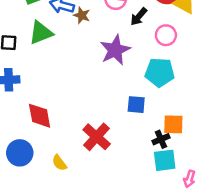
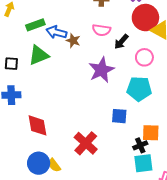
blue circle: (20, 153) -> (39, 163), moved

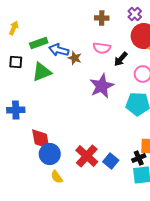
black square: (11, 64) -> (16, 62), moved
blue square: (119, 116) -> (111, 161), moved, turned 35
blue circle: (39, 163) -> (50, 154), moved

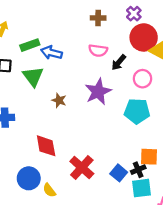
brown star: (75, 58) -> (59, 100), moved
green triangle: (42, 72) -> (33, 76), turned -45
red diamond: (41, 139) -> (46, 146), moved
blue circle: (50, 154) -> (29, 178), moved
blue square: (111, 161) -> (119, 173), moved

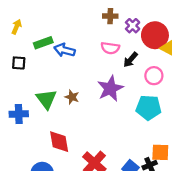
purple cross: (134, 14) -> (133, 26), moved
green triangle: (33, 76) -> (46, 99), moved

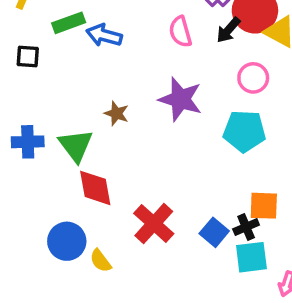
pink semicircle: (110, 48) -> (180, 32), turned 66
black arrow: (130, 60) -> (228, 30), moved
purple star: (110, 88) -> (180, 99), turned -30
green triangle: (46, 99) -> (76, 145), moved

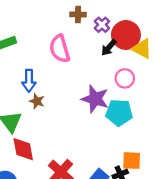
pink semicircle: (180, 32) -> (60, 49), moved, size x1.4
blue arrow: (104, 35) -> (29, 81), moved, turned -105
purple star: (180, 99) -> (95, 99), moved

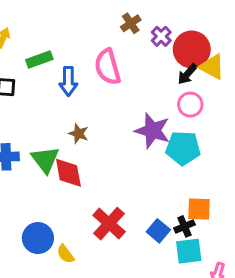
brown cross: (78, 14) -> (131, 23), turned -35
black arrow: (109, 48) -> (187, 74), moved
blue arrow: (29, 81) -> (68, 81), moved
red diamond: (23, 149) -> (68, 173), moved

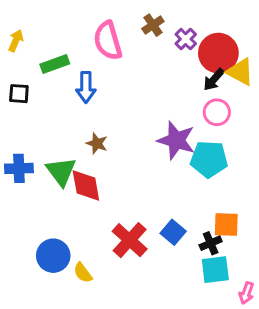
pink semicircle: (108, 67) -> (108, 41), moved
blue square: (158, 231) -> (173, 232), moved

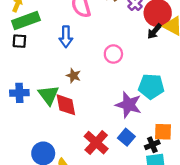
green rectangle: (55, 64) -> (26, 21), moved, size x1.4
pink circle: (217, 112) -> (113, 54), moved
purple star: (176, 140) -> (129, 105), moved

